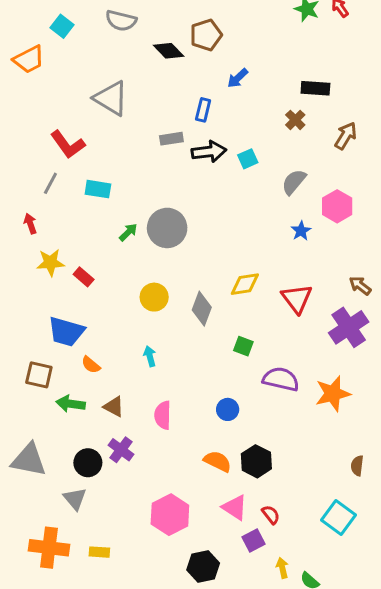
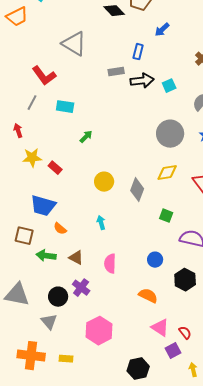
gray circle: (167, 228) -> (170, 134), moved
black hexagon: (256, 461) -> (185, 280), moved
pink hexagon: (170, 515) -> (99, 331), moved

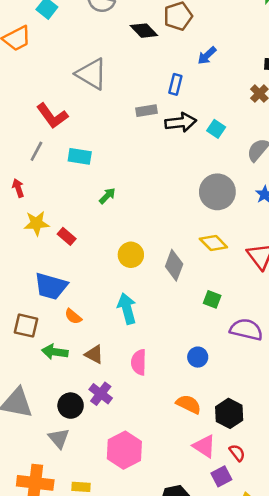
cyan square: (169, 86) -> (216, 129), turned -32
yellow diamond: (167, 173) -> (213, 243), turned 55
cyan arrow: (101, 223) -> (127, 309), size x1.6
black hexagon: (185, 280) -> (229, 413), moved

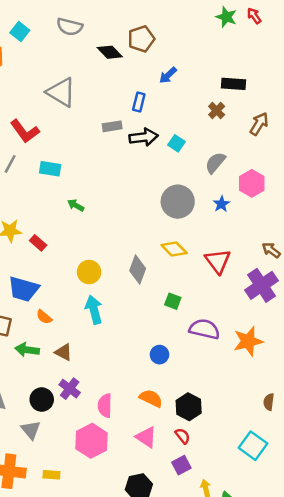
green arrow: (107, 196) -> (76, 205), turned -105
yellow circle: (131, 255) -> (89, 272), moved
pink semicircle: (139, 362) -> (105, 406), moved
pink triangle: (204, 446) -> (146, 437), moved
red semicircle: (237, 453) -> (183, 436), moved

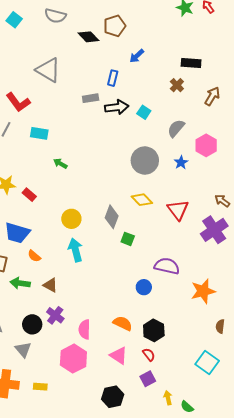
green square: (173, 301) -> (128, 239), moved
orange star: (248, 341) -> (203, 291), moved
blue circle: (159, 355) -> (144, 287), moved

